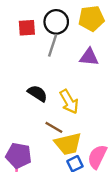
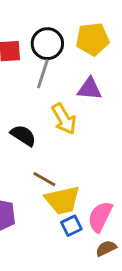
yellow arrow: (69, 102) -> (64, 119), moved

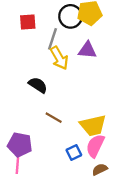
black circle: (47, 44) -> (70, 16), moved
yellow arrow: (64, 119) -> (59, 58), moved
yellow trapezoid: (62, 200) -> (93, 126), moved

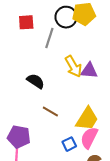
purple triangle: (87, 50) -> (89, 71), moved
yellow arrow: (59, 58) -> (73, 66), moved
yellow trapezoid: (93, 126) -> (87, 119), turned -45

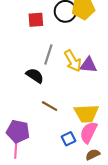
red square: (26, 22) -> (36, 20), moved
gray line: (49, 38) -> (48, 55), moved
yellow trapezoid: (87, 119) -> (86, 113), turned 55

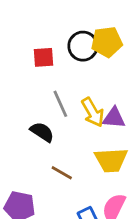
gray line: (48, 55) -> (60, 104), turned -42
yellow trapezoid: (86, 113) -> (111, 160), moved

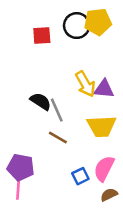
gray line: (60, 104) -> (57, 110), moved

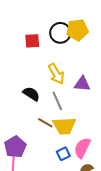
yellow arrow: (85, 84) -> (56, 74), moved
gray line: (57, 110) -> (57, 101), moved
yellow trapezoid: (102, 126) -> (64, 126), moved
purple pentagon: (21, 167) -> (15, 147), turned 30

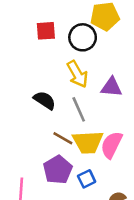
black circle: (60, 33) -> (83, 37), moved
purple pentagon: (15, 147) -> (58, 170), moved
pink semicircle: (82, 148) -> (111, 145), moved

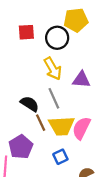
black semicircle: (45, 100) -> (30, 104), moved
brown line: (63, 138) -> (41, 123), turned 35
purple pentagon: (58, 170) -> (21, 147), moved

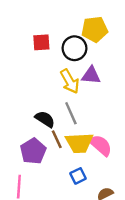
purple triangle: (81, 80) -> (91, 75), moved
pink semicircle: (81, 128) -> (101, 145), turned 105
purple pentagon: (21, 147) -> (33, 151), moved

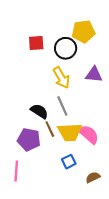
purple triangle: (91, 75) -> (94, 74), moved
purple pentagon: (33, 151) -> (29, 140), turned -30

